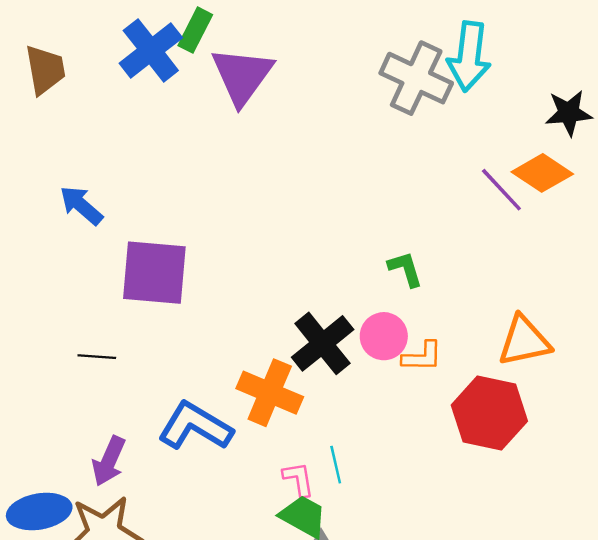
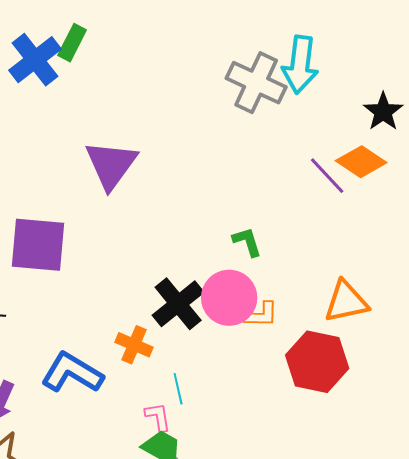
purple triangle: (242, 76) -> (111, 165), moved
black star: (569, 113) -> (383, 112), turned -30
pink circle: (384, 336) -> (229, 298), size x1.4
orange cross: (270, 393) -> (134, 345), size x0.7
cyan line: (336, 465) -> (178, 389), moved

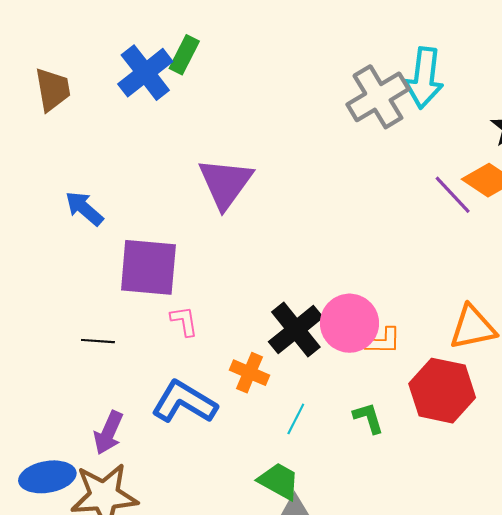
gray cross: (256, 83) -> (378, 97), turned 34
green L-shape: (247, 242) -> (368, 418), moved
cyan line: (178, 389) -> (296, 419), turned 40
pink L-shape: (158, 417) -> (184, 321), moved

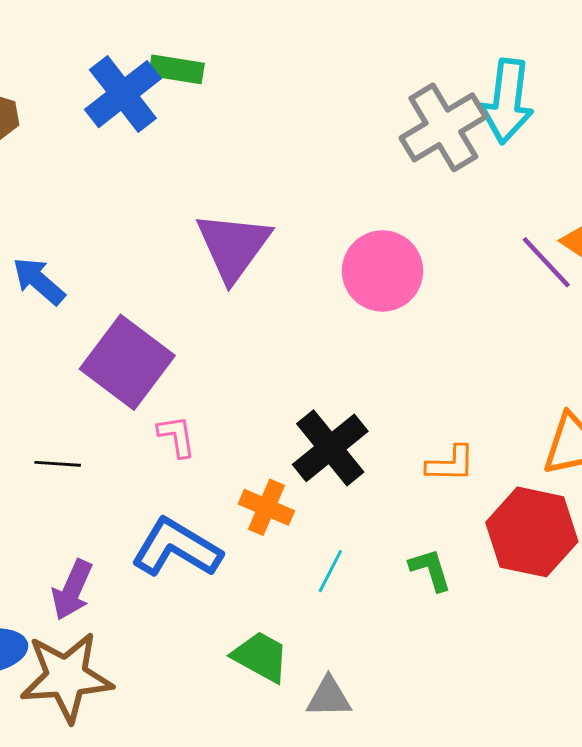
green rectangle: (184, 55) -> (177, 69), turned 72
purple square: (148, 267) -> (127, 362), turned 32
pink circle: (350, 323) -> (382, 271), moved
green trapezoid: (279, 481) -> (261, 657), moved

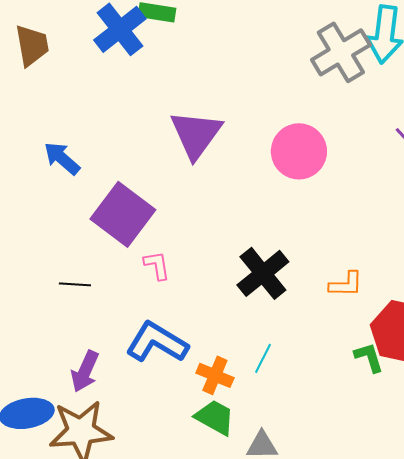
orange cross: (266, 507) -> (215, 375), moved
green L-shape: (430, 570) -> (369, 357), moved

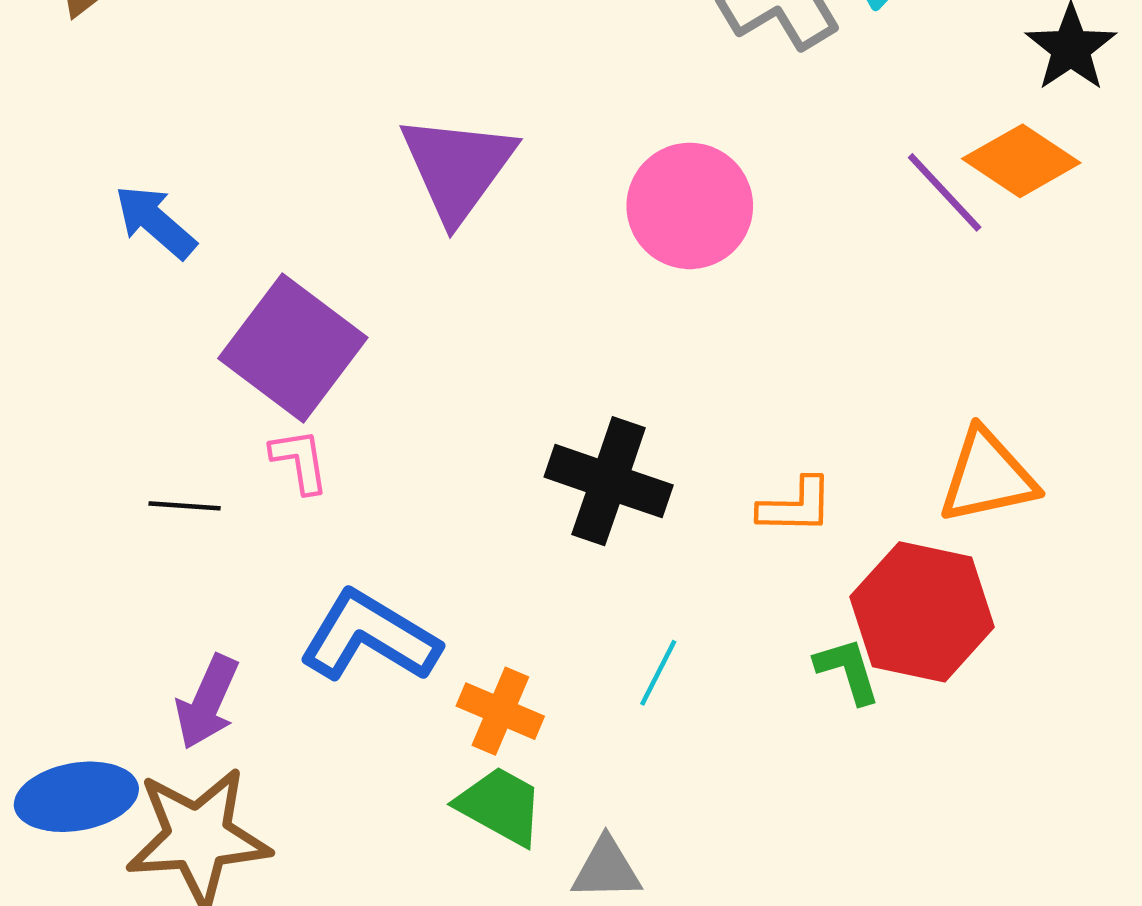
pink L-shape: (157, 265) -> (300, 461), moved
black cross: (263, 273) -> (609, 481), turned -32
cyan line: (263, 358) -> (658, 673), moved

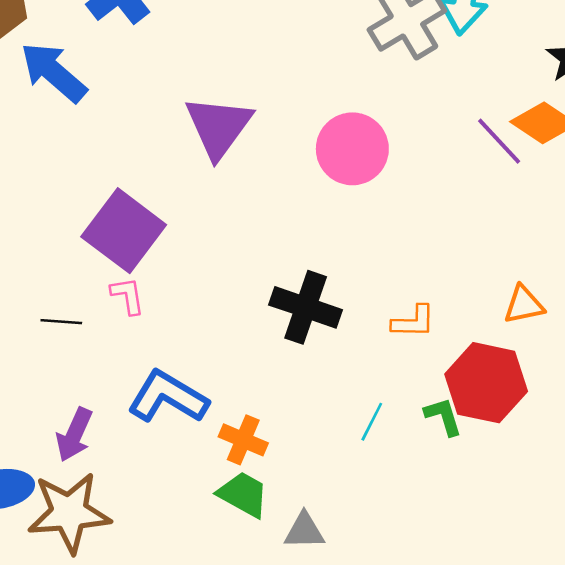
blue arrow: (155, 222) -> (54, 72), moved, size x1.4
orange triangle: (987, 477) -> (524, 305), size x0.7
cyan line: (658, 673) -> (372, 422), moved

